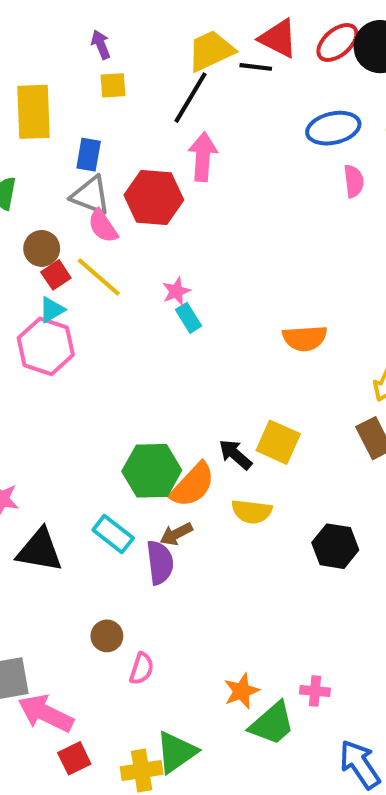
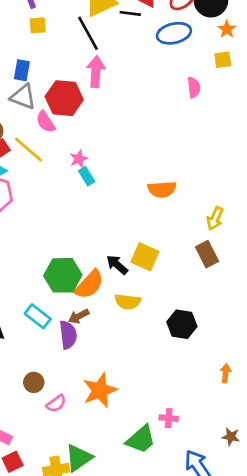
black line: (191, 98) -> (88, 33), turned -60
blue ellipse: (333, 128) -> (174, 33), moved
pink semicircle: (103, 226) -> (46, 122), moved
pink semicircle: (142, 669) -> (56, 404), turned 36
orange star: (242, 691) -> (100, 390), moved, size x1.5

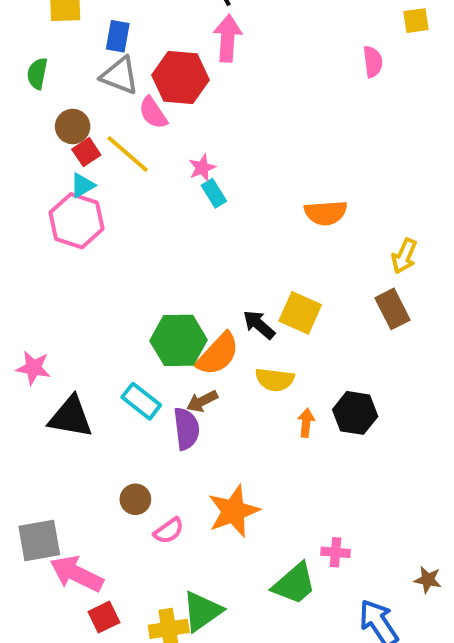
orange arrow: (225, 373) -> (306, 423), moved

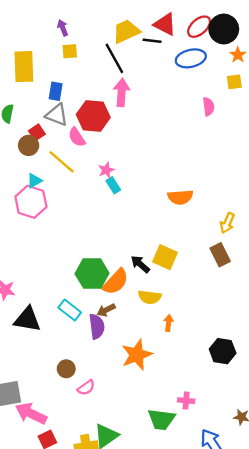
red square: (86, 152) -> (37, 132), moved
black hexagon: (355, 413) -> (223, 351), moved
orange star: (233, 511) -> (137, 355), moved
green trapezoid: (294, 584) -> (161, 419), turned 48

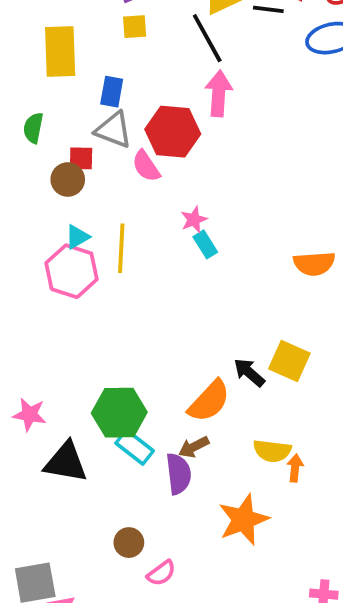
red square: (37, 132) -> (81, 158), turned 35
yellow line: (61, 162) -> (121, 248), moved, turned 52
green hexagon: (92, 274) -> (119, 413), moved
yellow semicircle: (150, 297) -> (272, 451), moved

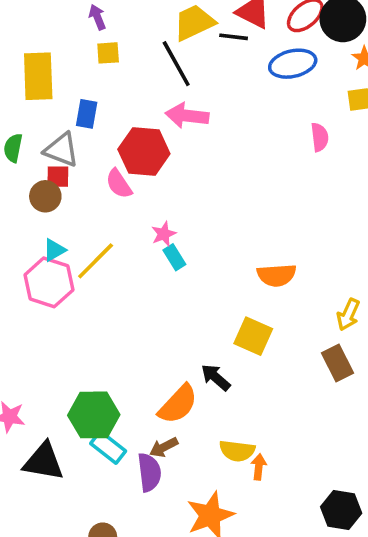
pink arrow: (219, 94) -> (187, 116), turned -87
gray triangle: (114, 130) -> (61, 150), moved
yellow line: (121, 248) -> (96, 261), turned 42
yellow square: (289, 361) -> (253, 336), moved

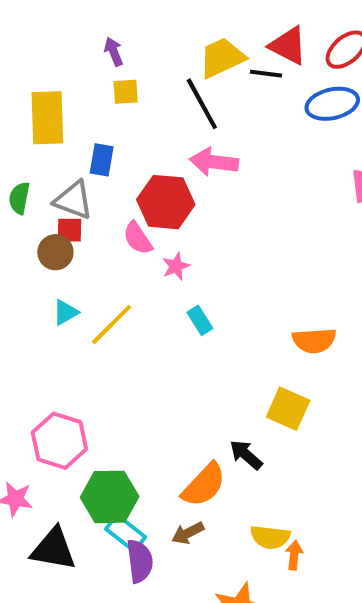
pink star: (164, 234) -> (176, 266), moved
pink hexagon: (49, 282) -> (59, 441), moved
purple semicircle: (149, 472) -> (140, 561), moved

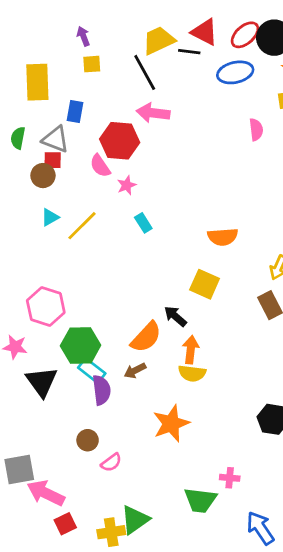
black triangle: (53, 549) -> (42, 382), turned 44
orange arrow: (294, 555) -> (191, 350), moved, size x1.4

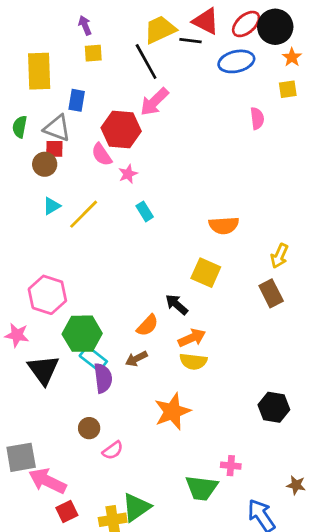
pink arrow: (153, 113) -> (154, 102), turned -52
orange semicircle: (146, 337) -> (147, 325), size x0.7
orange arrow: (191, 350) -> (192, 338), turned 60

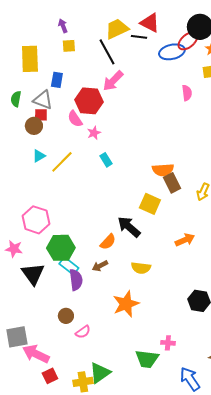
red ellipse: (246, 24) -> (188, 41), moved
brown rectangle: (271, 293) -> (172, 183), moved
black arrow: (177, 305) -> (129, 227), size x1.4
orange arrow: (192, 338) -> (185, 240), moved

